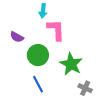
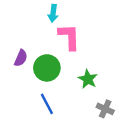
purple semicircle: (17, 37) -> (21, 58), moved, turned -96
green star: (71, 64) -> (88, 79), size x0.7

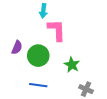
blue line: (47, 104) -> (38, 85), turned -54

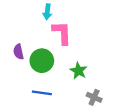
purple semicircle: (17, 47) -> (18, 52), turned 144

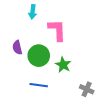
cyan arrow: (47, 12) -> (33, 12), moved
green star: (79, 71) -> (63, 65), moved

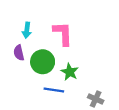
cyan arrow: (33, 12) -> (27, 30), moved
blue line: (39, 85) -> (54, 90), moved

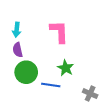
cyan arrow: (27, 30) -> (17, 30), moved
green circle: (43, 62) -> (26, 72), moved

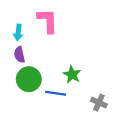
pink L-shape: (59, 32) -> (47, 21), moved

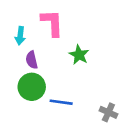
purple semicircle: (19, 55) -> (32, 60), moved
green star: (72, 75) -> (79, 55), moved

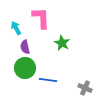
cyan arrow: (20, 36) -> (16, 28), turned 144

